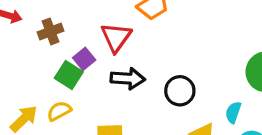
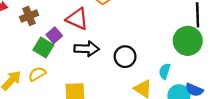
red triangle: (116, 37) -> (77, 19), turned -40

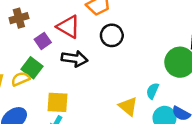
green square: (43, 47) -> (32, 68), moved
black circle: (125, 57) -> (112, 35), moved

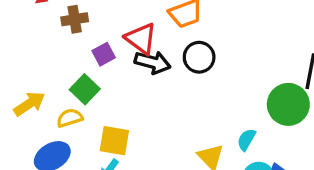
black arrow: (75, 59) -> (153, 62), moved
yellow semicircle: (21, 79) -> (70, 118), moved

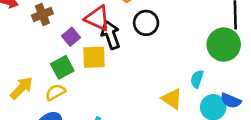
black arrow: (153, 62) -> (111, 35), turned -112
green square: (85, 89) -> (62, 67), turned 30
yellow square: (114, 141) -> (94, 57), moved

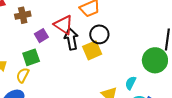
yellow square: (94, 57) -> (92, 50), moved, turned -30
yellow semicircle: (55, 92) -> (23, 75), turned -42

